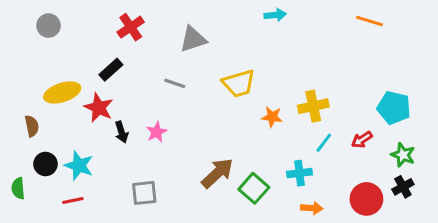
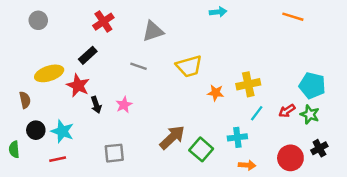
green star: (403, 155) -> (310, 114), moved

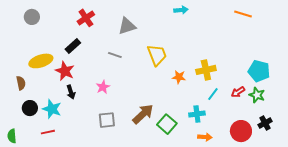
yellow trapezoid: (189, 66) -> (157, 55), turned -95
black arrow: (96, 105) -> (71, 92), moved
green semicircle: (14, 149) -> (12, 136), moved
gray square: (114, 153) -> (107, 120), moved

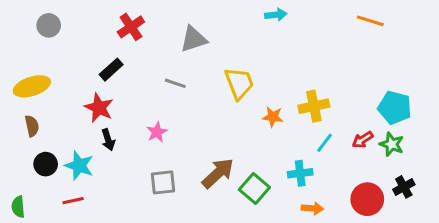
yellow ellipse: (41, 61) -> (32, 86), moved

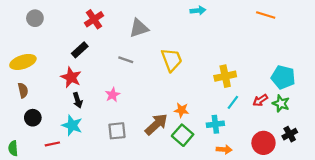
orange star: (273, 117) -> (181, 110), moved
cyan star: (79, 166) -> (72, 125), moved

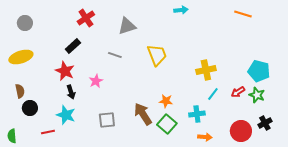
gray circle: (35, 18) -> (25, 23), moved
brown semicircle: (23, 90) -> (20, 91), moved
pink star: (113, 95) -> (96, 81), moved
brown arrow: (156, 124) -> (143, 114), turned -80

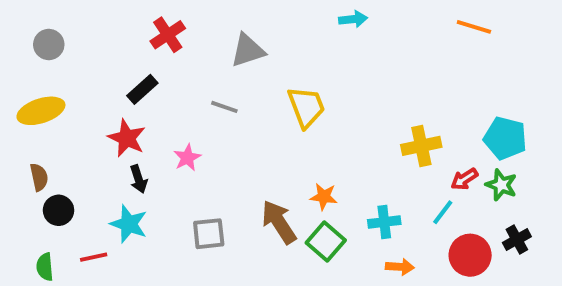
yellow cross: (206, 70) -> (421, 146), moved
cyan line: (213, 94) -> (443, 212), moved
green semicircle: (12, 136) -> (45, 267), moved

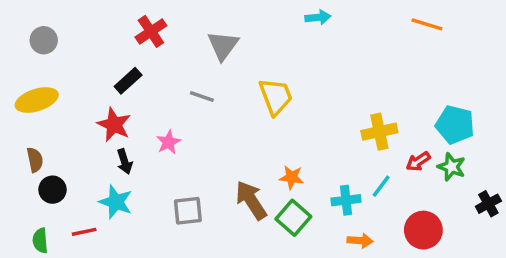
gray triangle: (248, 50) -> (223, 46), turned -36
cyan line: (443, 212) -> (381, 186), moved
black cross: (517, 240) -> (488, 204), moved

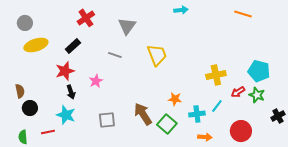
yellow ellipse: (37, 100) -> (36, 45), moved
red star: (114, 125) -> (65, 71), turned 30
orange star: (292, 177) -> (175, 99), moved

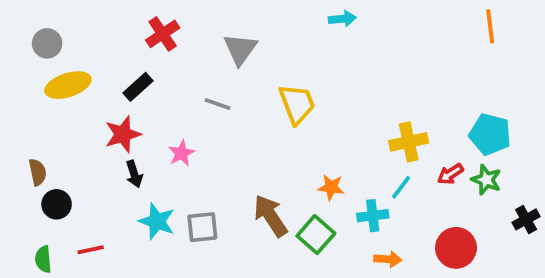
orange line: (243, 14) -> (490, 26), moved, turned 66
cyan line: (217, 106) -> (401, 187), moved
cyan star: (66, 115) -> (157, 221), moved

